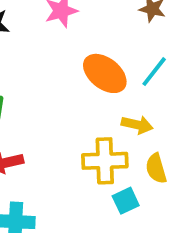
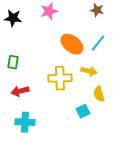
yellow cross: (105, 161) -> (60, 78), moved

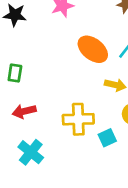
yellow cross: (60, 78) -> (78, 119), moved
cyan cross: (25, 122) -> (31, 152), turned 36

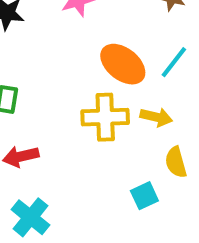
yellow cross: (78, 119) -> (105, 117), moved

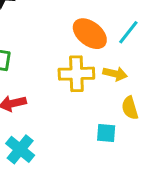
cyan square: (144, 196) -> (106, 133), turned 30

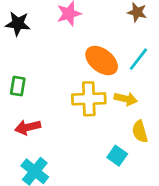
cyan square: (106, 133) -> (117, 156), turned 30

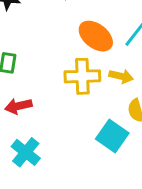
cyan square: (117, 156) -> (112, 136), size x1.5

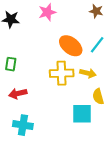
cyan square: (112, 136) -> (82, 114), turned -35
cyan cross: (26, 152) -> (23, 125), turned -30

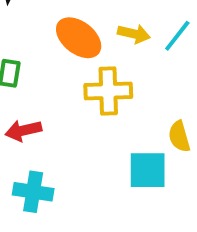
orange ellipse: (71, 46) -> (79, 38), moved
yellow arrow: (88, 73) -> (134, 34), moved

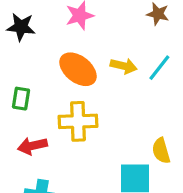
yellow cross: (108, 91) -> (78, 121), moved

